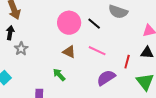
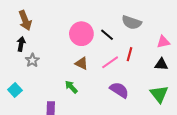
pink line: (97, 51) -> (110, 62), turned -60
red line: (127, 62) -> (130, 54), moved
purple semicircle: (106, 78) -> (119, 90), turned 66

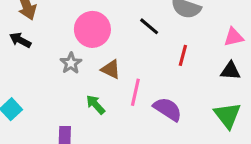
pink circle: (81, 34) -> (92, 29), moved
black arrow: (21, 44) -> (20, 40), turned -72
gray star: (32, 60) -> (71, 63), moved
pink line: (110, 62) -> (135, 92), moved, turned -42

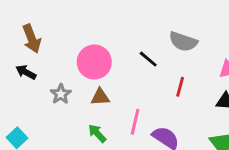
gray star: (71, 63) -> (61, 94), moved
brown triangle: (111, 69) -> (100, 97), moved, turned -30

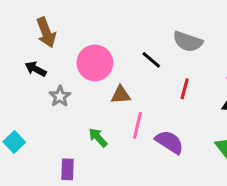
brown arrow: (32, 39) -> (46, 32), moved
black arrow: (26, 72) -> (36, 69), moved
brown triangle: (100, 97) -> (121, 95), moved

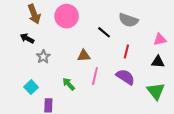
pink circle: (95, 63) -> (67, 16), moved
cyan square: (14, 142) -> (31, 87), moved
purple semicircle: (169, 142) -> (125, 77), moved

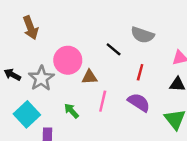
pink circle: (67, 16) -> (68, 60), moved
black arrow: (27, 38) -> (12, 75), moved
gray star: (43, 57) -> (41, 78), size x1.5
cyan square: (31, 87) -> (27, 114), size x1.5

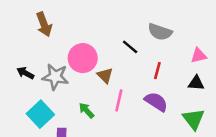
brown triangle: (89, 77) -> (105, 76), turned 49
gray star: (41, 78) -> (55, 77), turned -30

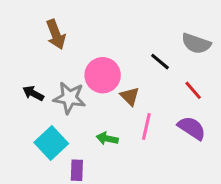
red line: (157, 71) -> (193, 90), turned -56
green arrow: (86, 110) -> (107, 139), turned -35

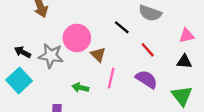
cyan square: (51, 143) -> (19, 80), moved

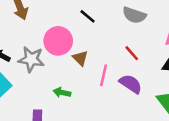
black line: (122, 27) -> (88, 16), moved
pink line: (111, 78) -> (104, 75), moved

